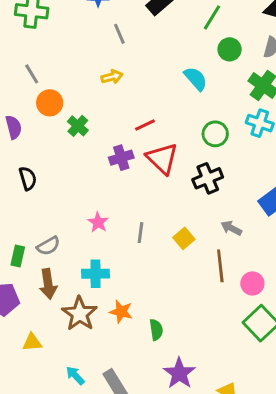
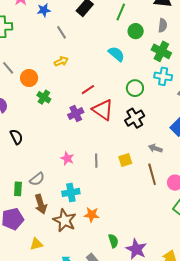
orange circle: (50, 103) -> (29, 78), moved
yellow square: (184, 238) -> (125, 160), turned 32
green semicircle: (156, 330) -> (113, 241), moved

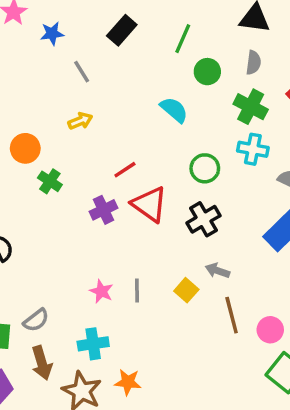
gray arrow: (155, 148) -> (217, 271), moved
pink star: (67, 158) -> (101, 291), moved
yellow square: (125, 160) -> (186, 290), turned -32

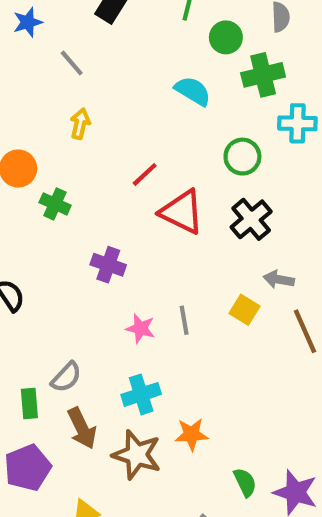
green cross: (251, 107) -> (263, 75), moved, turned -32
yellow arrow: (80, 121) -> (80, 124), turned -45
purple cross: (103, 210) -> (108, 265), moved, turned -36

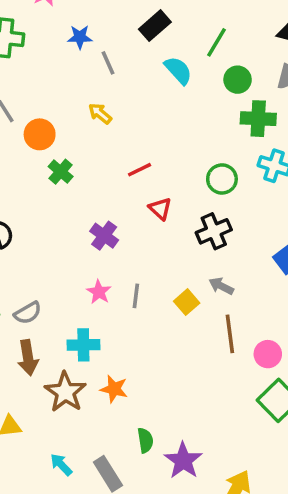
blue star: (28, 22) -> (80, 37), moved
cyan semicircle: (193, 91) -> (178, 70), moved
yellow arrow: (80, 124) -> (100, 113), turned -80
red triangle: (182, 212) -> (160, 209), size x0.6
purple cross: (108, 265) -> (104, 236), moved

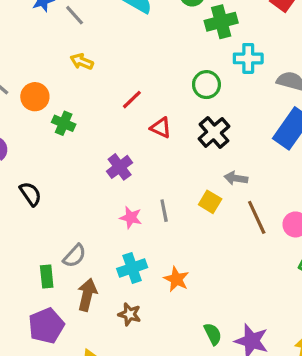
purple cross: (104, 236) -> (120, 167), turned 35
brown arrow: (28, 358) -> (87, 295), turned -140
orange star: (114, 389) -> (176, 279), moved, turned 30
brown star: (65, 392) -> (130, 314), size x0.6

